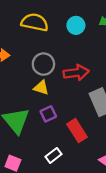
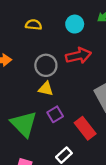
yellow semicircle: (35, 22) -> (34, 25), size x0.6
red arrow: (76, 73) -> (78, 56), moved

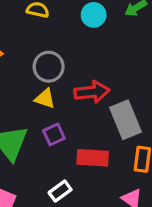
red arrow: (78, 56) -> (92, 92), moved
red rectangle: (85, 128) -> (93, 158), turned -55

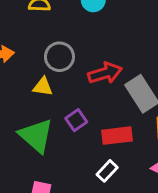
yellow triangle: (45, 99) -> (43, 87), moved
white rectangle: (60, 191) -> (107, 171), moved

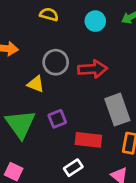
red arrow: (105, 73) -> (92, 69), moved

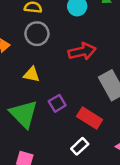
gray circle: (56, 62) -> (37, 34), moved
red rectangle: (88, 140) -> (90, 118), turned 35

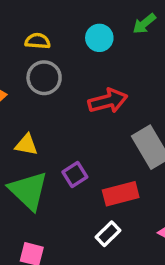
yellow triangle: (32, 74) -> (26, 145), moved
red rectangle: (90, 118) -> (121, 194), turned -45

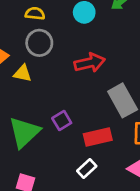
yellow triangle: (26, 145) -> (23, 73), moved
green triangle: (28, 191) -> (24, 132), turned 32

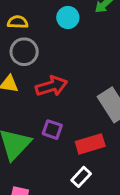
red arrow: (90, 63) -> (51, 86), moved
purple square: (62, 121) -> (52, 130), turned -36

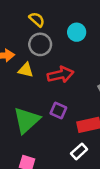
cyan circle: (68, 17) -> (77, 32), moved
yellow semicircle: (18, 22) -> (37, 19), turned 35

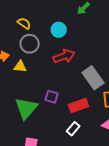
red arrow: (60, 75) -> (64, 56), moved

